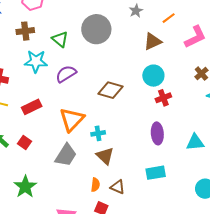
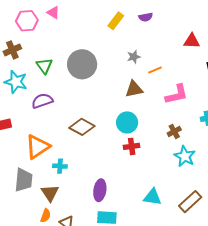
gray star: (136, 11) -> (134, 57), moved
brown cross: (25, 31) -> (12, 50), turned -30
purple ellipse: (157, 133) -> (100, 190), moved
gray trapezoid: (66, 155) -> (24, 180), turned -40
brown triangle: (105, 156) -> (50, 193), moved

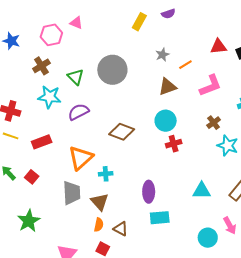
red triangle: (192, 41) -> (218, 47), moved

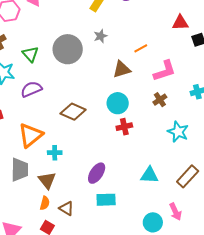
red triangle: (218, 47) -> (180, 23), moved
gray star: (162, 55) -> (100, 36), moved
brown cross: (214, 123) -> (160, 100), moved
purple ellipse: (149, 192) -> (97, 173), turned 30

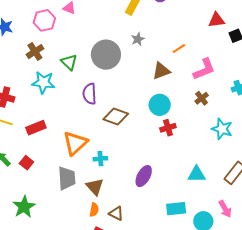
purple semicircle: (31, 89) -> (90, 94), moved, turned -65
cyan rectangle: (106, 200) -> (176, 209), moved

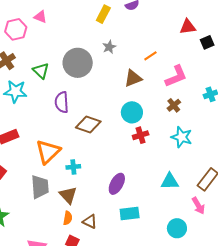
cyan star: (222, 129) -> (182, 137), moved
cyan rectangle: (176, 209) -> (130, 213), moved
pink arrow: (225, 209) -> (198, 206), moved

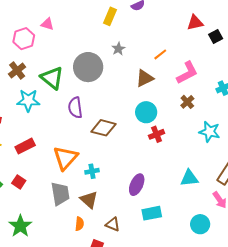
green triangle: (41, 71) -> (52, 78), size x1.4
cyan star: (182, 137) -> (210, 132), moved
orange semicircle: (68, 218) -> (79, 224), moved

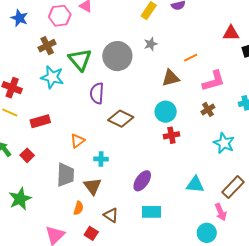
orange triangle: (65, 158) -> (78, 141), size x0.6
cyan circle: (200, 224) -> (207, 233), moved

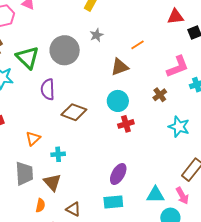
pink L-shape: (214, 81) -> (178, 67), moved
purple ellipse: (142, 181) -> (118, 174), moved
cyan triangle: (195, 185) -> (155, 195), moved

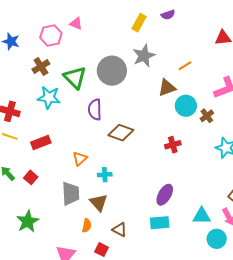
gray star: (96, 35) -> (144, 56), size x1.6
cyan circle: (118, 101) -> (186, 106), moved

